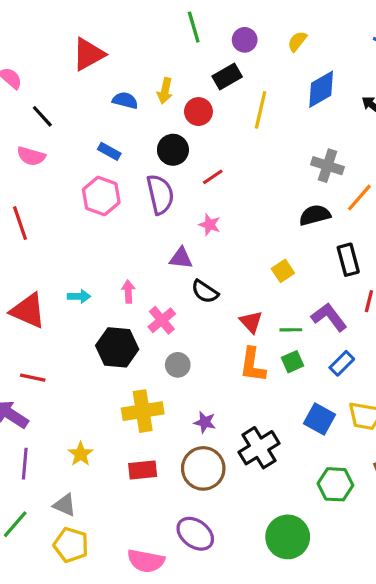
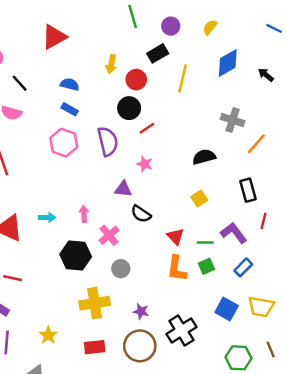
blue semicircle: (125, 100) -> (70, 84), moved
black circle: (173, 150) -> (129, 108), moved
black semicircle: (315, 215) -> (204, 157), moved

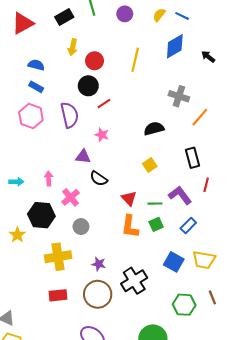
blue line: (274, 28) -> (182, 16), moved
black rectangle: (158, 53) -> (64, 17), moved
yellow star: (48, 335) -> (17, 235), moved

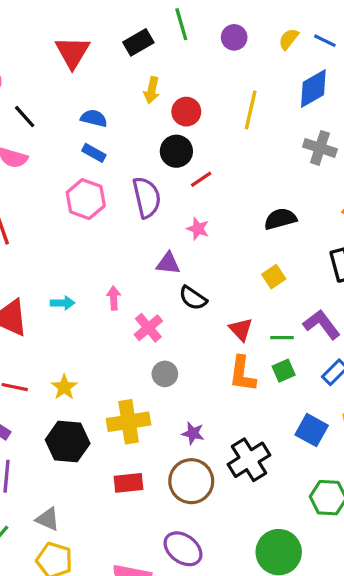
red triangle: (23, 23) -> (72, 52), turned -30
gray cross: (179, 96) -> (320, 148), moved
black hexagon: (41, 215) -> (68, 442), moved

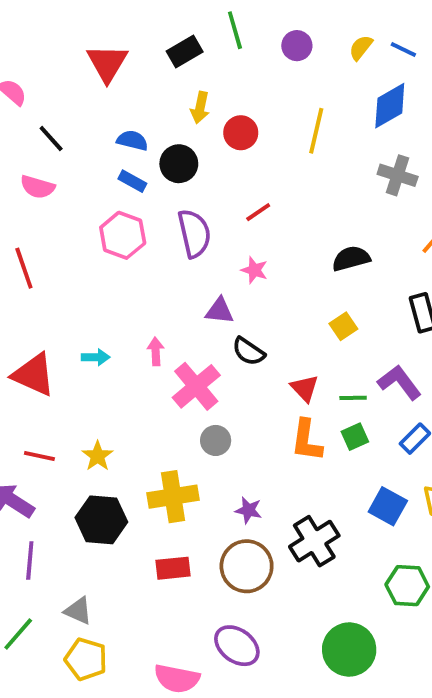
black circle: (176, 151) -> (179, 164), moved
pink cross: (148, 328) -> (196, 386), size x1.4

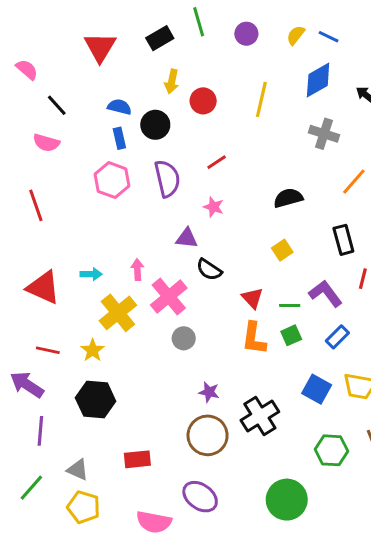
blue rectangle: (132, 181) -> (119, 138), turned 48
yellow cross: (173, 497) -> (118, 313), moved, turned -30
red rectangle: (173, 568) -> (137, 459), moved

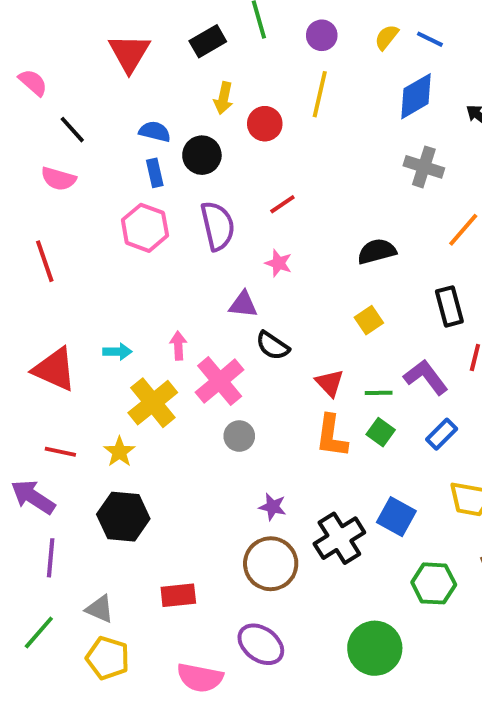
yellow line: (261, 99) -> (320, 94), moved
green square: (291, 335) -> (381, 432), turned -30
blue square: (317, 389) -> (396, 517), moved

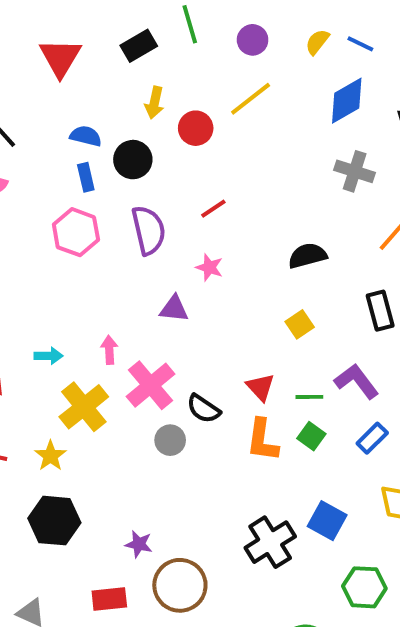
yellow line: (320, 94) -> (251, 99), turned 39
black semicircle: (273, 346) -> (203, 409), moved
purple star: (273, 507) -> (139, 544), moved
brown circle: (271, 564) -> (180, 585), moved

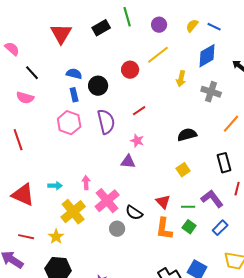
yellow arrow: (154, 103) -> (181, 79), moved
purple triangle: (174, 309) -> (128, 162), moved

